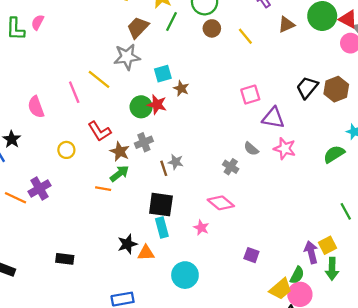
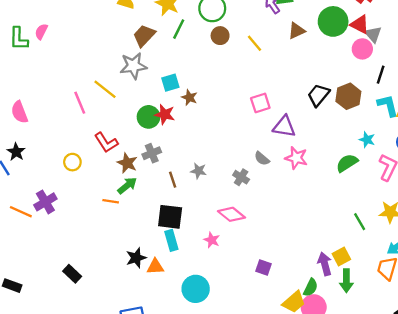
pink semicircle: (36, 107) -> (19, 112), moved
gray star: (176, 162) -> (198, 171), moved
black rectangle: (65, 259) -> (72, 274), turned 36

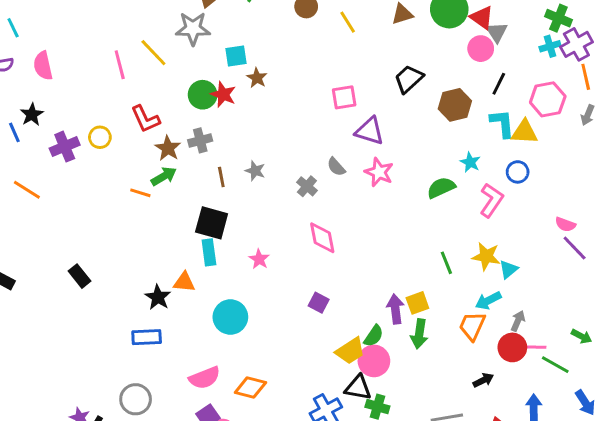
black trapezoid: (318, 95) -> (409, 79), moved
purple cross: (45, 202) -> (65, 147), moved
pink diamond: (231, 214) -> (322, 238), moved, turned 32
black star: (136, 258) -> (158, 297), moved, turned -30

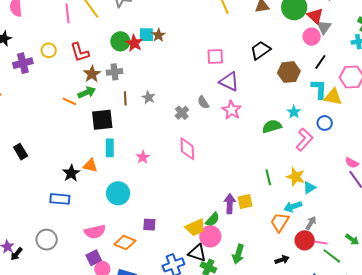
cyan square: (236, 56) -> (146, 35), moved
yellow circle: (100, 137) -> (49, 50), moved
black square: (212, 223) -> (102, 120), moved, turned -30
purple square: (319, 303) -> (149, 225), moved, turned -32
green arrow: (419, 334) -> (238, 254), moved

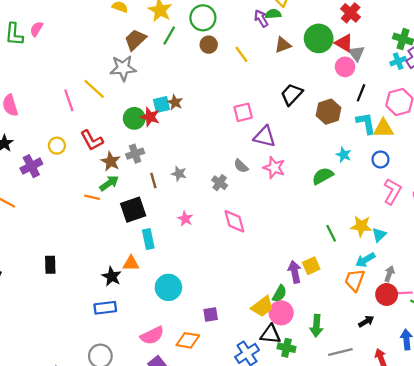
pink L-shape: (304, 140) -> (392, 191), moved
black rectangle: (21, 152) -> (50, 265), turned 42
pink star: (143, 157) -> (185, 219), moved

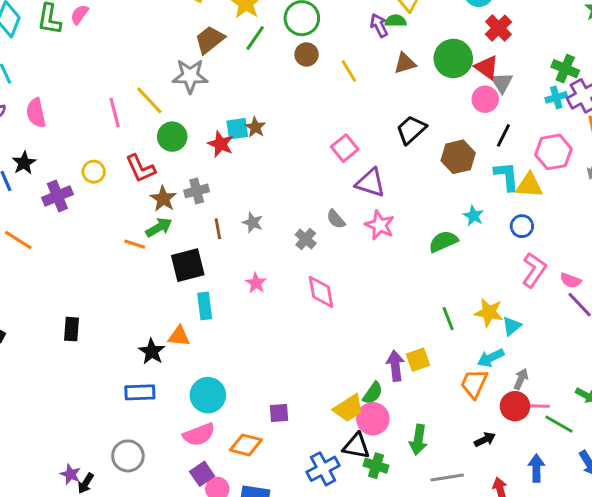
pink square: (243, 112) -> (345, 148), turned -30
green circle: (134, 118) -> (172, 137), moved
cyan circle: (168, 287) -> (208, 395), moved

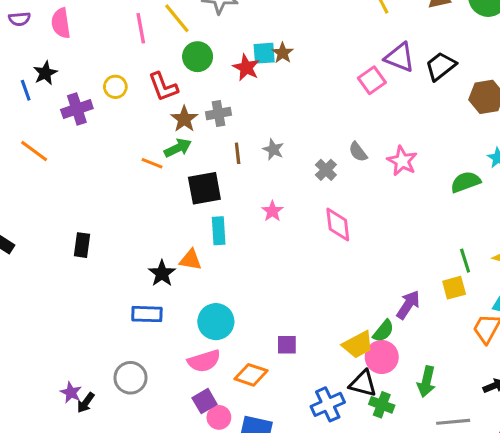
purple triangle: (370, 183) -> (400, 57), moved
yellow square: (418, 360) -> (454, 288), moved
purple arrow: (395, 366) -> (408, 305), turned 36

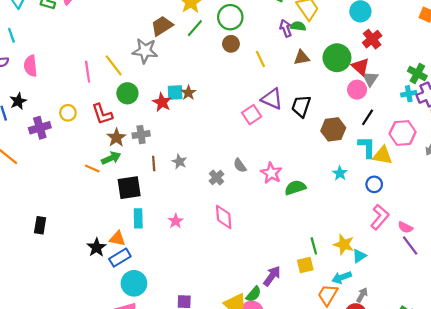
black trapezoid: (441, 66) -> (301, 106), turned -35
green semicircle: (466, 182) -> (295, 188), moved
pink star: (272, 211) -> (176, 221), moved
blue rectangle: (147, 314) -> (120, 258), moved, turned -35

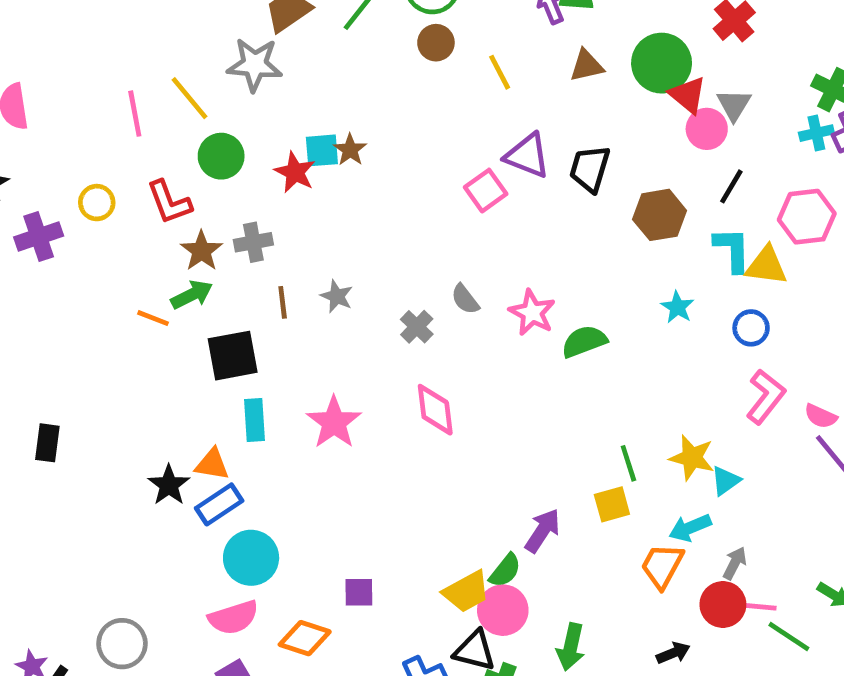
red triangle: (360, 67) -> (688, 95), moved
pink star: (176, 221) -> (334, 422), size x1.6

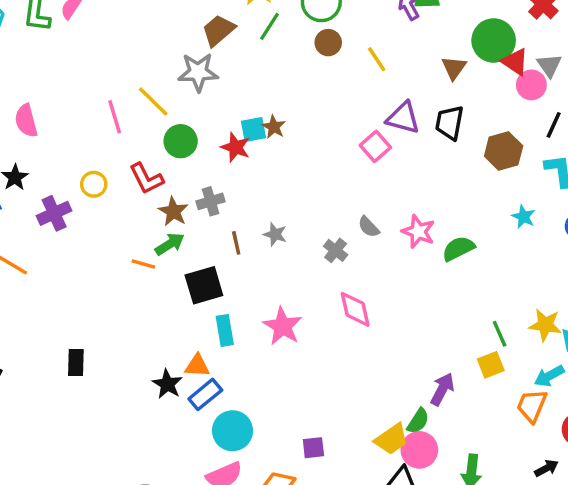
brown triangle: (587, 66) -> (454, 68), moved, turned -36

